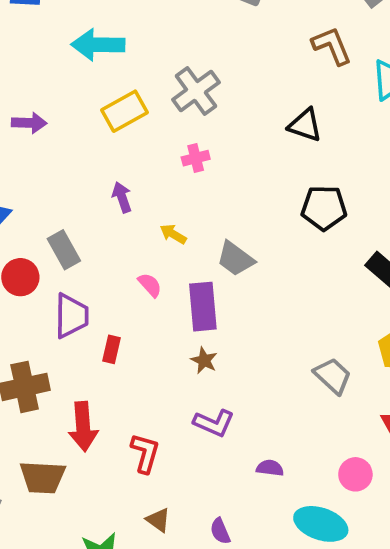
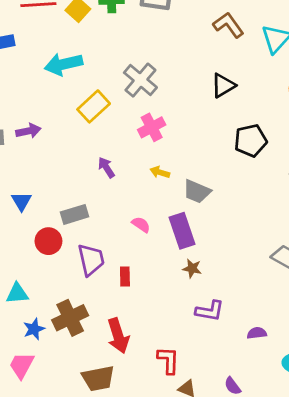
black triangle: (305, 125) -> (223, 85), turned -36
pink cross: (196, 158) -> (152, 127), size x1.4
yellow arrow: (173, 234) -> (160, 172), moved
gray rectangle: (64, 250) -> (74, 214), turned -64
red L-shape: (145, 453) -> (168, 360), moved

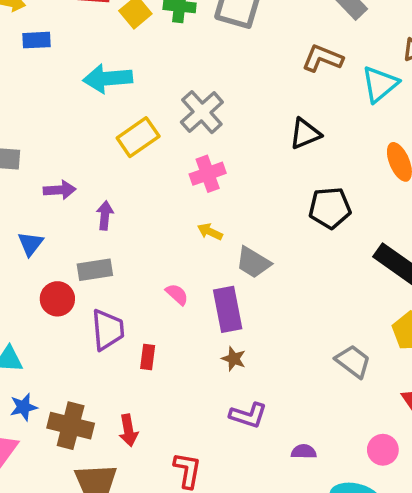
brown L-shape: (228, 25) -> (323, 58), turned -40
purple arrow: (28, 131) -> (60, 190), moved
purple arrow: (106, 167) -> (105, 215), moved, turned 30
brown cross: (70, 318) -> (71, 426), moved, turned 32
red arrow: (118, 336) -> (128, 430), size x0.7

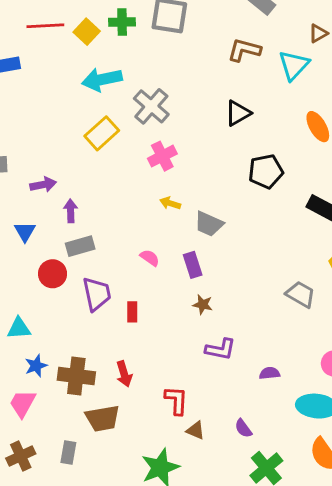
cyan arrow: (108, 78) -> (102, 79), moved
purple arrow: (105, 215) -> (71, 211), moved
purple rectangle: (228, 309) -> (193, 265), size x0.7

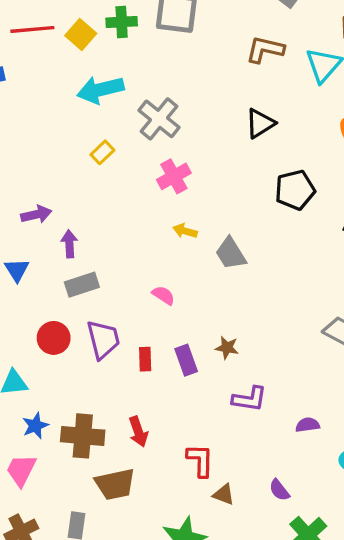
yellow rectangle: (102, 133) -> (102, 152), size x0.6
gray trapezoid: (209, 224) -> (231, 253), turned 36
purple rectangle: (193, 265) -> (186, 360), moved
red circle: (53, 274) -> (54, 338), moved

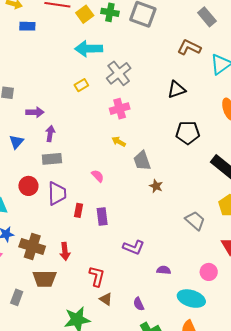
brown star: (227, 348) -> (156, 186), moved

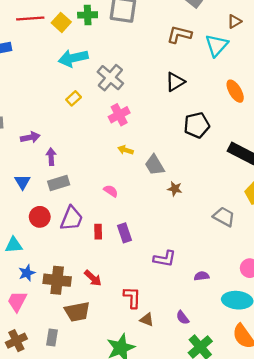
blue triangle: (16, 142) -> (22, 182), moved
purple trapezoid: (57, 193) -> (72, 219), turned 35
red arrow: (65, 251) -> (93, 278), turned -30

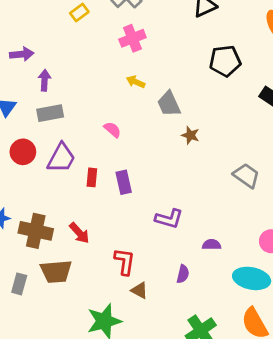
purple semicircle: (183, 318) -> (183, 274), moved, turned -136
gray rectangle: (52, 337) -> (19, 284), moved

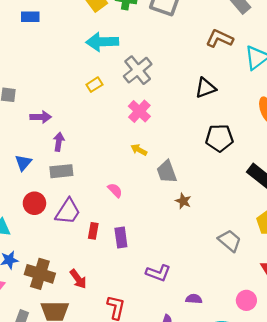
pink cross: (132, 38) -> (139, 111), turned -30

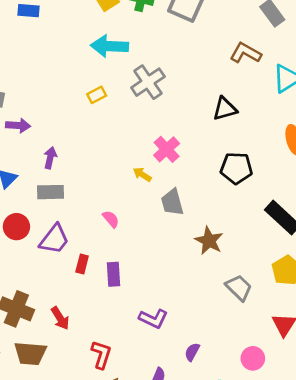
pink cross: (139, 111) -> (167, 149), moved
purple arrow: (41, 117) -> (18, 125), moved
brown star: (183, 201) -> (209, 241), moved, size x1.5
purple semicircle: (194, 299) -> (192, 352), turned -70

